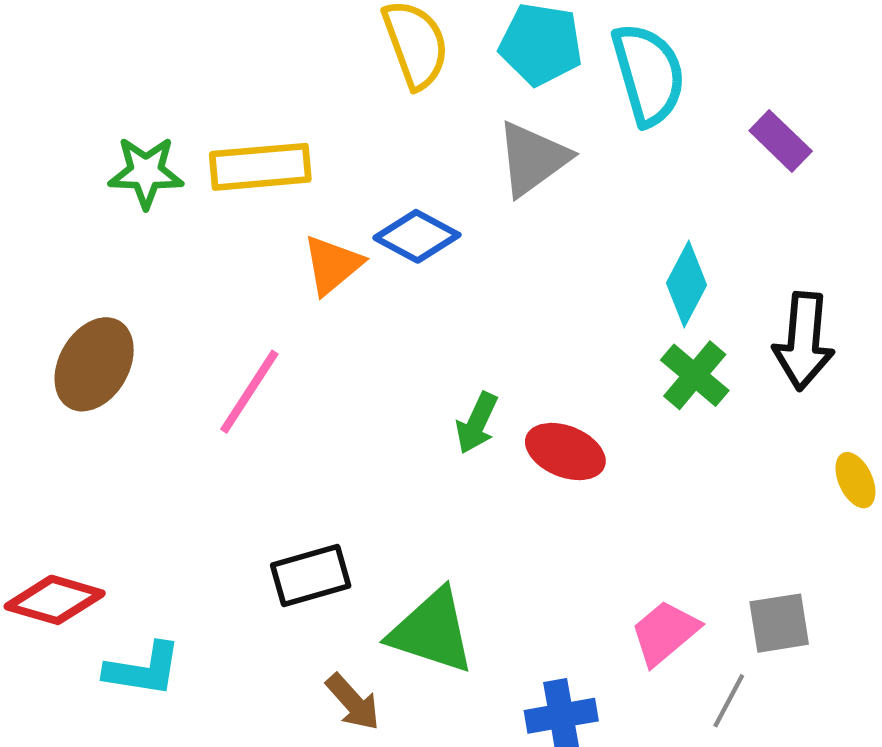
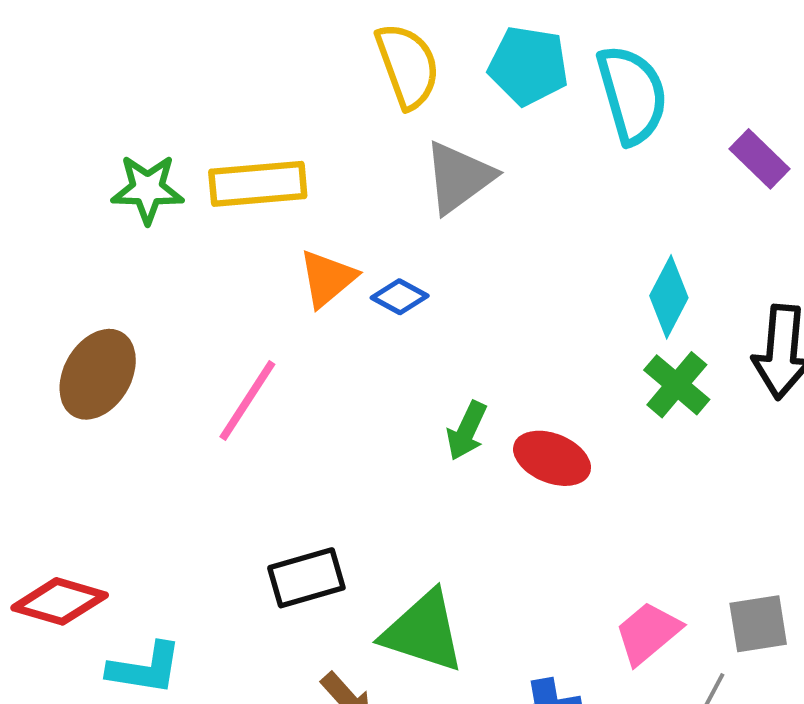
gray triangle: (533, 159) -> (459, 177), moved
blue diamond: (417, 236) -> (400, 297), moved, size x0.7

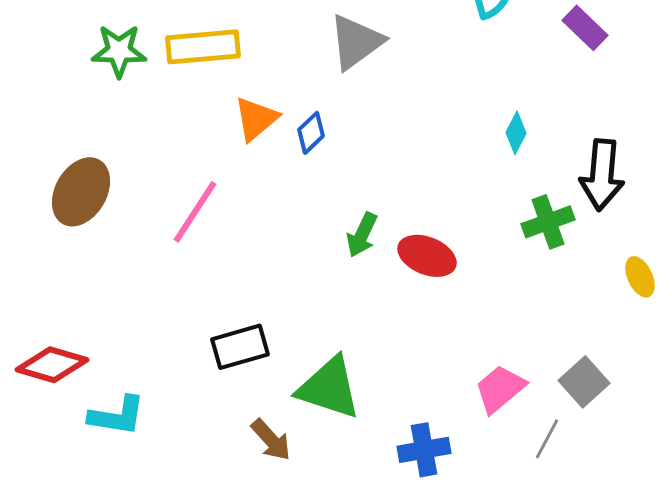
blue diamond: (400, 297) -> (311, 133), turned -72
cyan diamond: (669, 297) -> (516, 133), size x0.7
green cross: (677, 385) -> (548, 222), moved, turned 30
gray square: (758, 624) -> (584, 382), turned -33

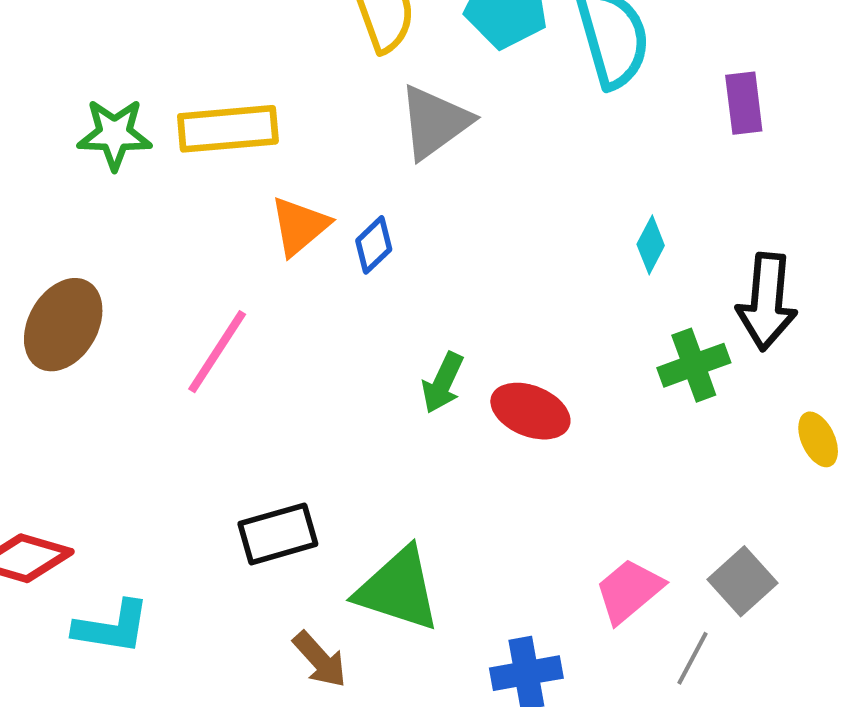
purple rectangle: (585, 28) -> (744, 103), turned 39

